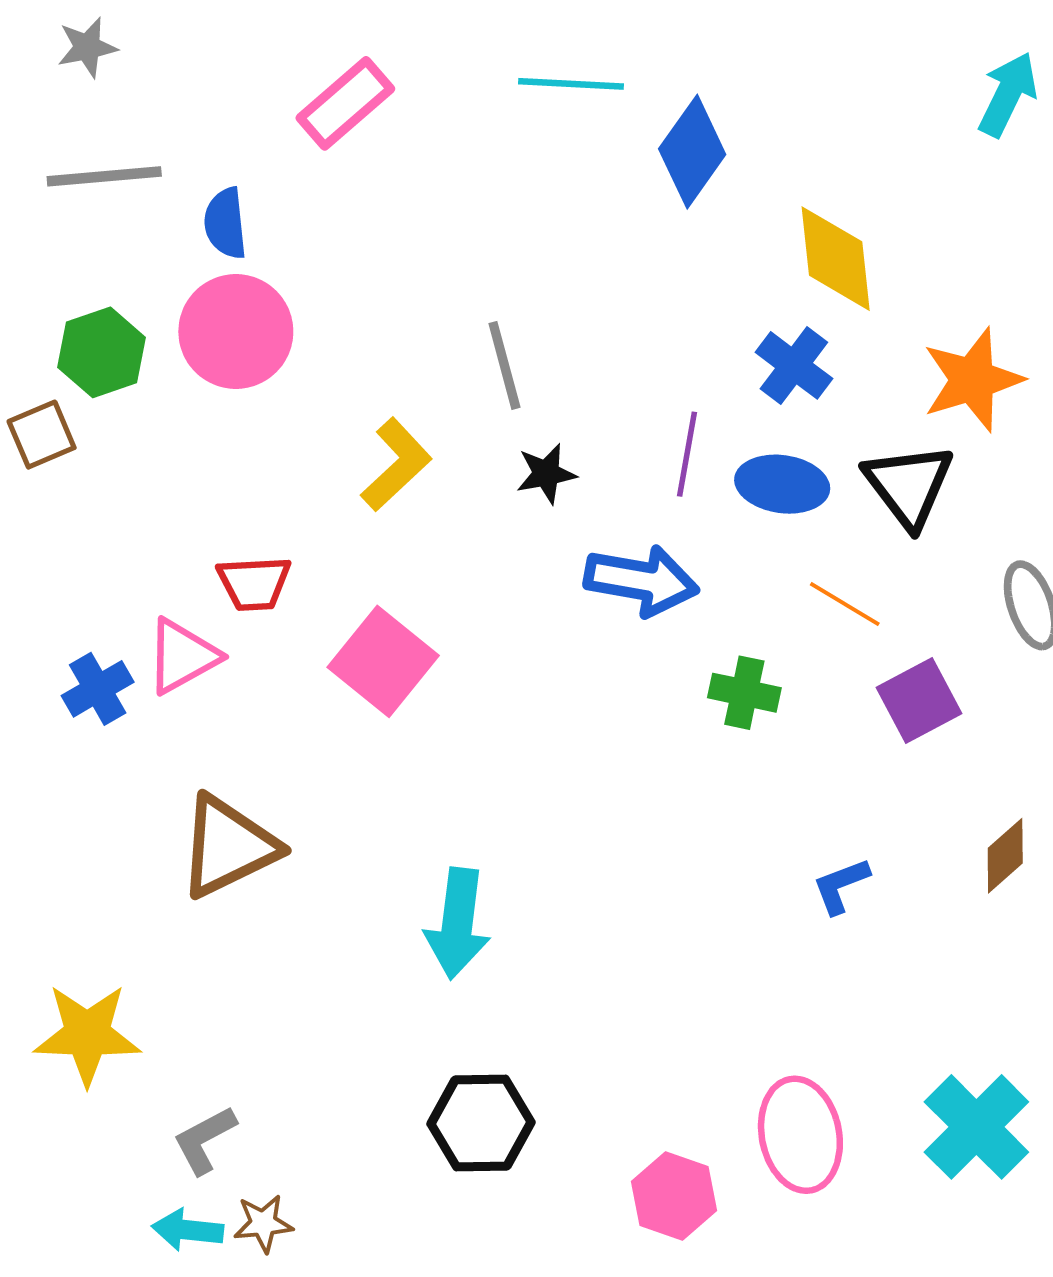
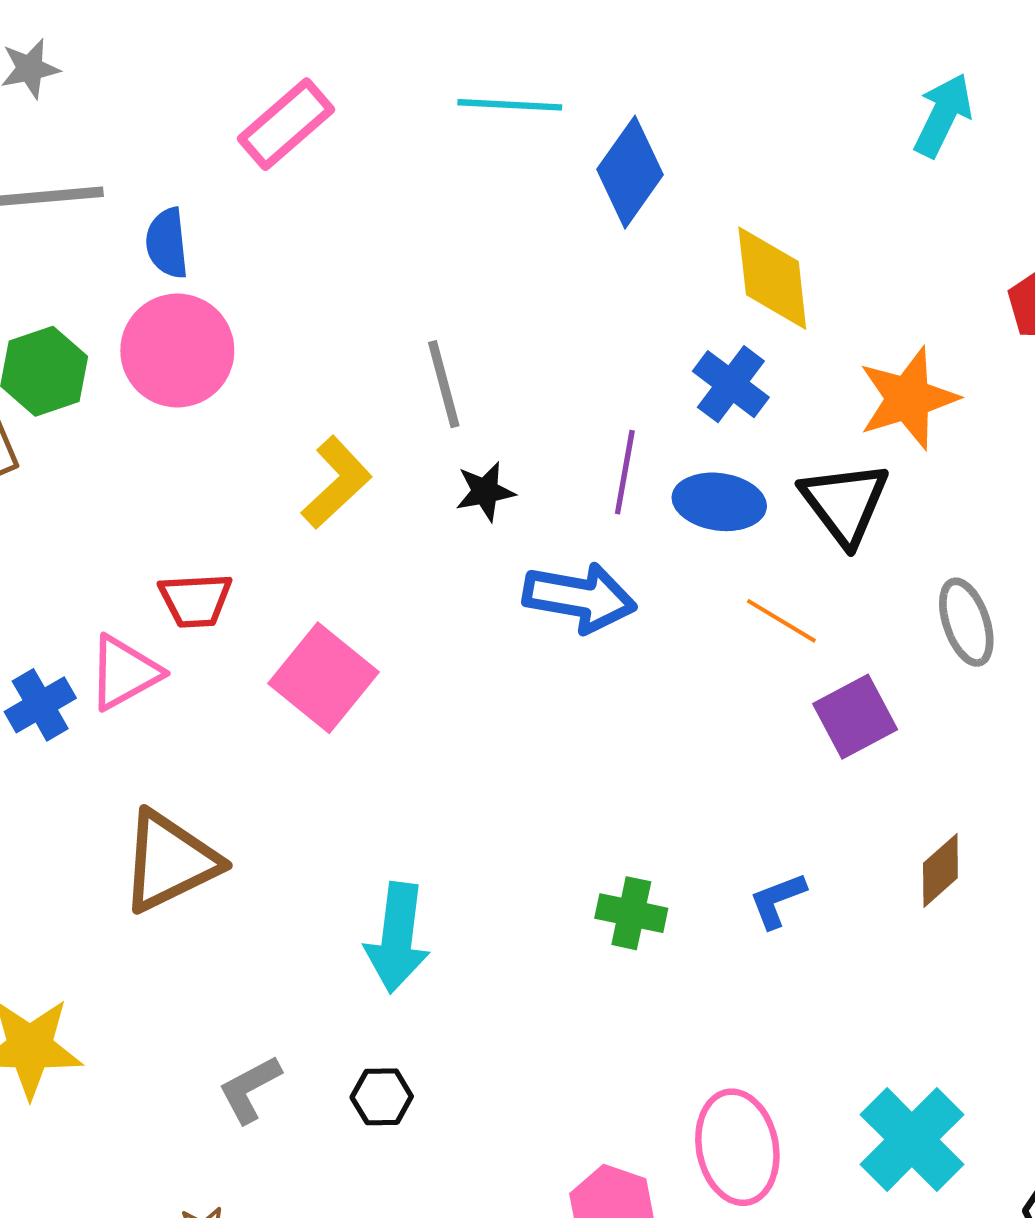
green cross: (744, 693) -> (631, 913), moved
black hexagon: (481, 1123) -> (382, 1097), moved, size x0.6
gray L-shape: (205, 1140) -> (250, 1089), moved

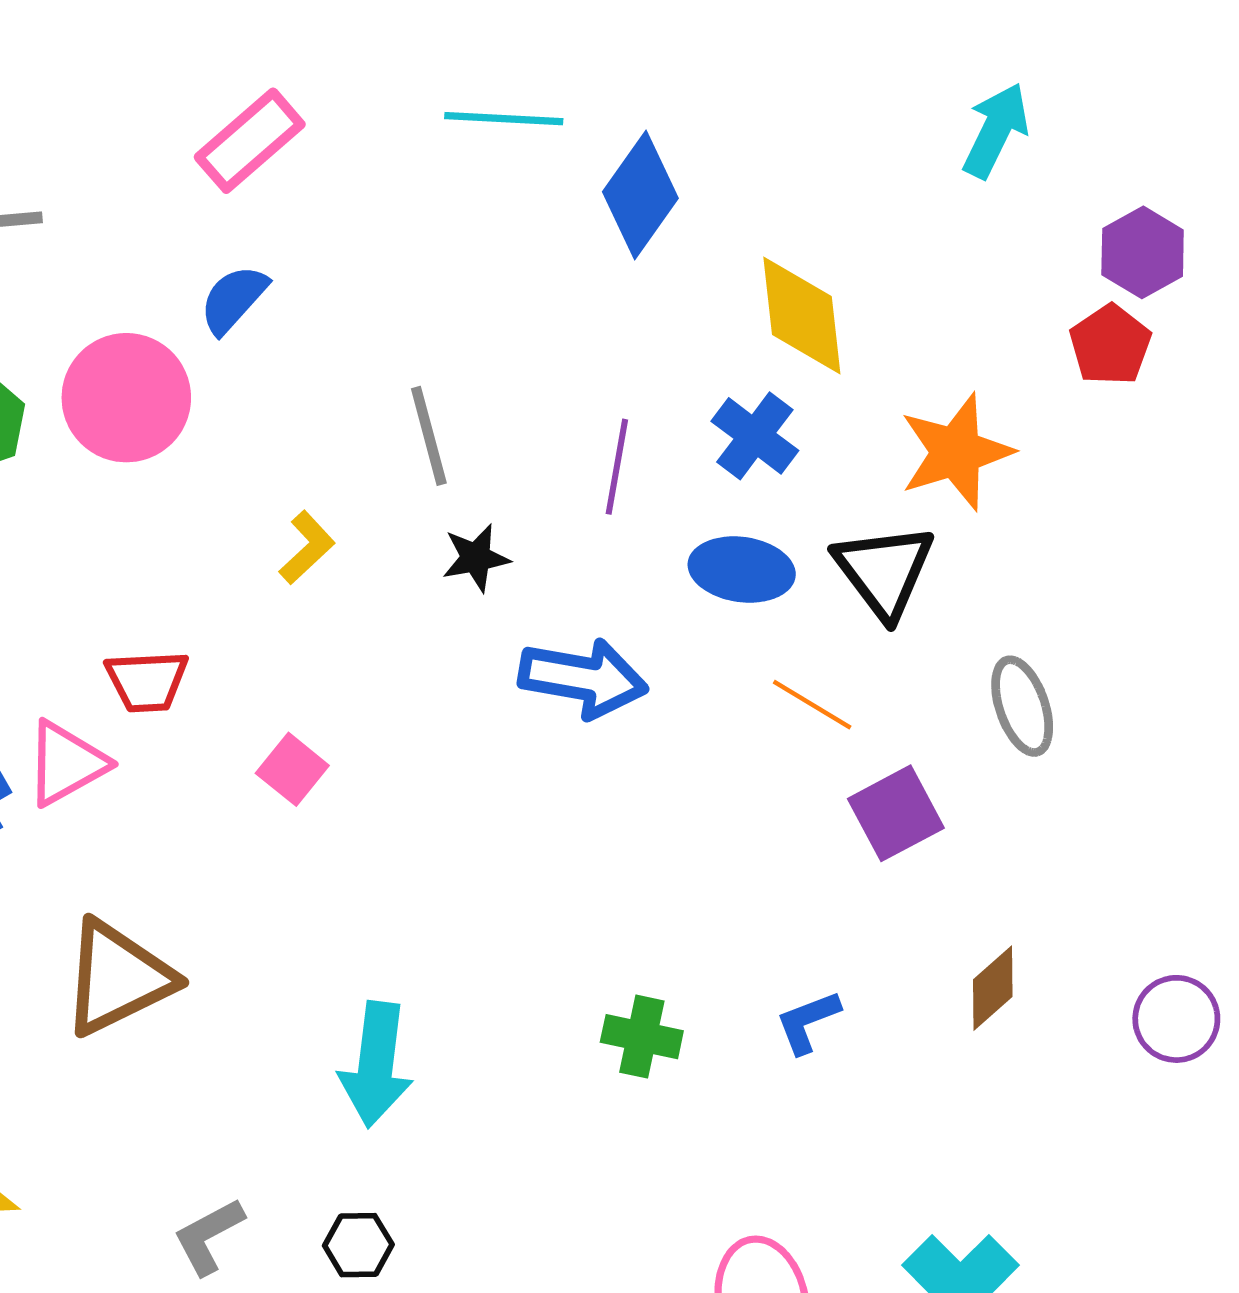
blue semicircle: (167, 243) -> (234, 299), moved, turned 48
purple line: (625, 472) -> (617, 467), moved
yellow L-shape: (336, 482) -> (307, 548), size x0.7
pink square: (323, 678) -> (292, 769), size x0.6

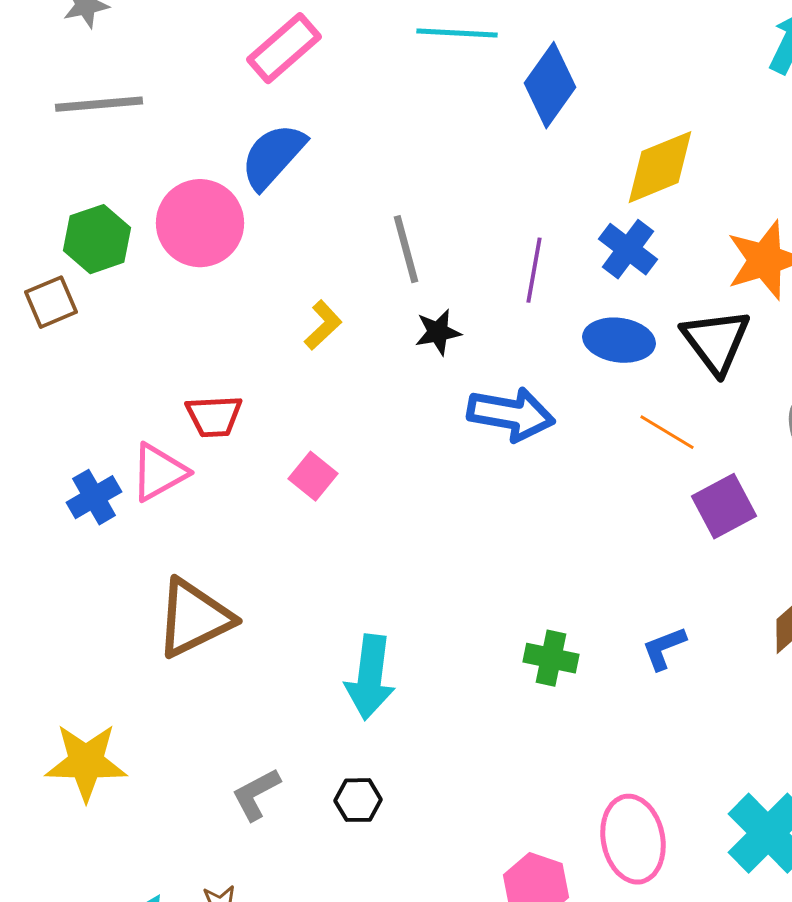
blue semicircle: (234, 299) -> (273, 156), size x1.4
yellow diamond: (802, 315) -> (660, 167), turned 74

